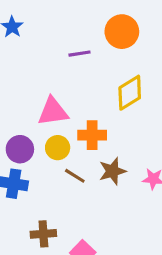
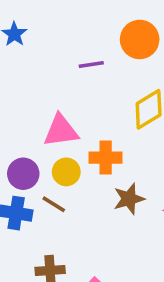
brown line: (75, 176) -> (54, 204), moved

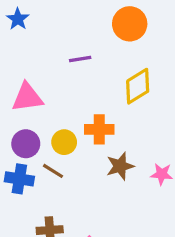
purple line: (91, 65) -> (80, 59), moved
pink triangle: (61, 131) -> (27, 97), moved

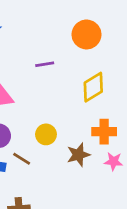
orange cross: (99, 129) -> (104, 132), moved
yellow circle: (64, 142) -> (46, 134), moved

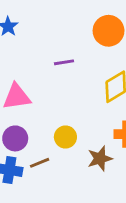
brown line: (22, 159) -> (40, 163), turned -54

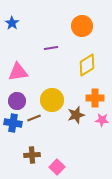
yellow circle: (65, 137) -> (52, 100), size x1.5

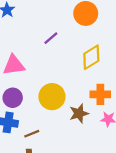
purple line: (51, 48) -> (51, 38), turned -32
brown line: (34, 118) -> (32, 134), moved

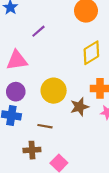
purple line: (51, 38) -> (38, 31), moved
brown line: (32, 134) -> (45, 126), moved, turned 32

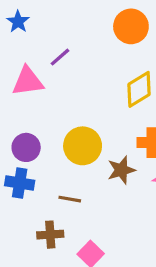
pink triangle: (17, 60) -> (28, 81), moved

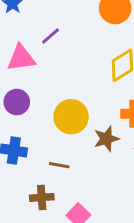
purple circle: (26, 147) -> (17, 102), moved

